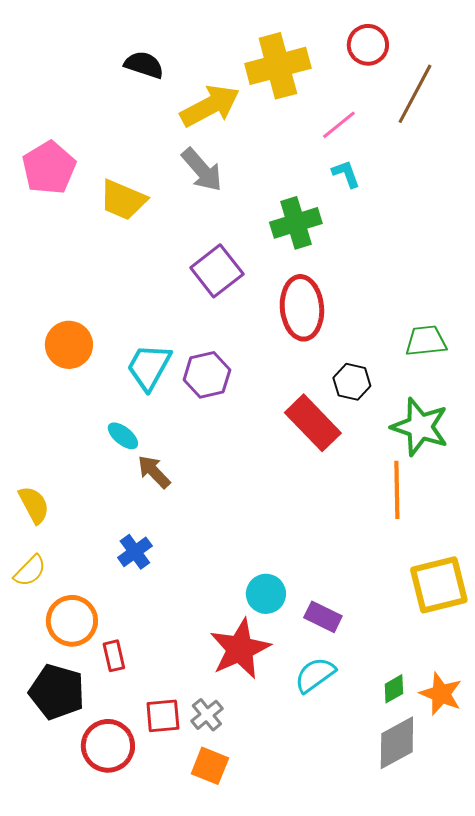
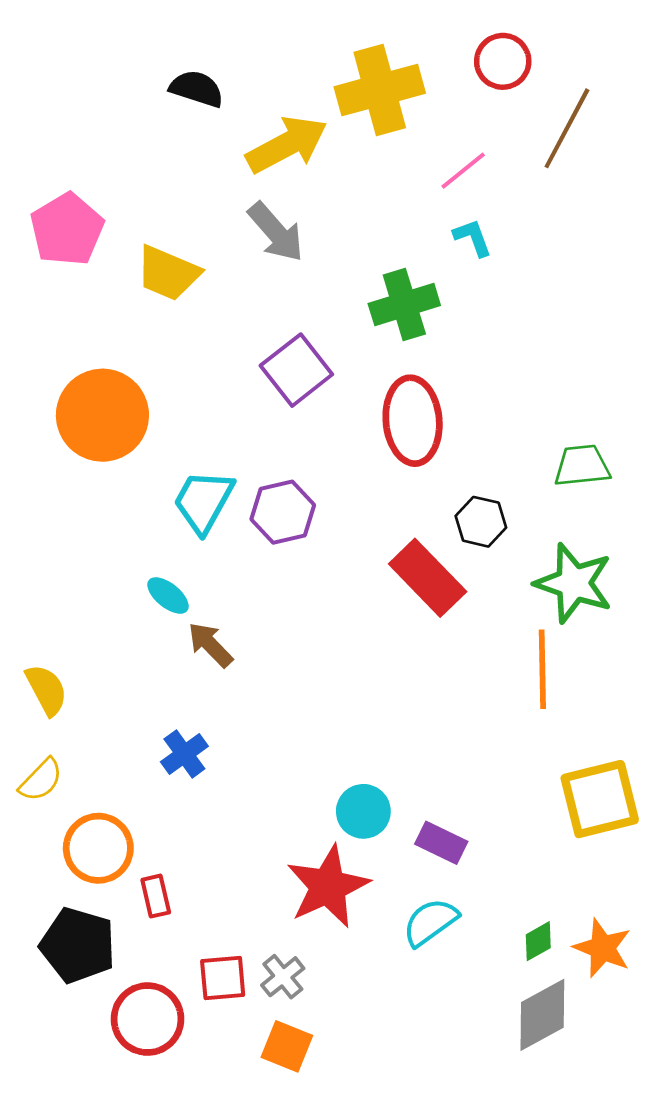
orange circle: (69, 345) -> (102, 415), moved, size x1.4

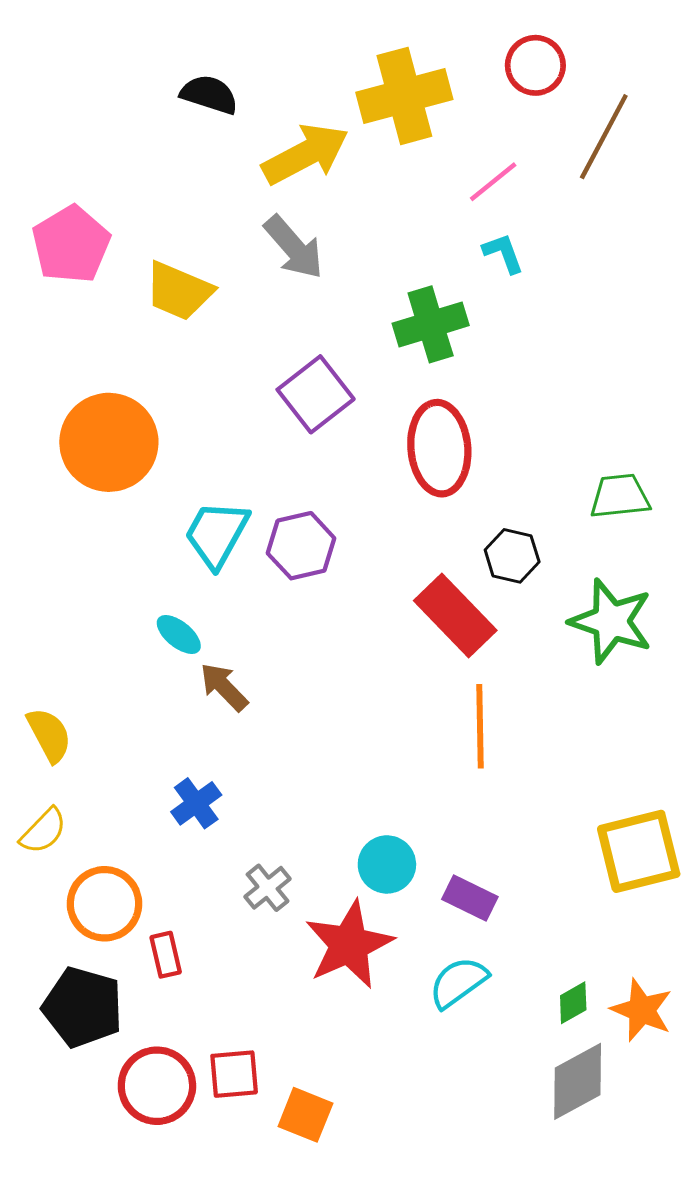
orange line: (542, 669) -> (480, 726), moved
gray cross: (283, 977) -> (268, 888), moved
red square: (223, 978) -> (234, 1074), moved

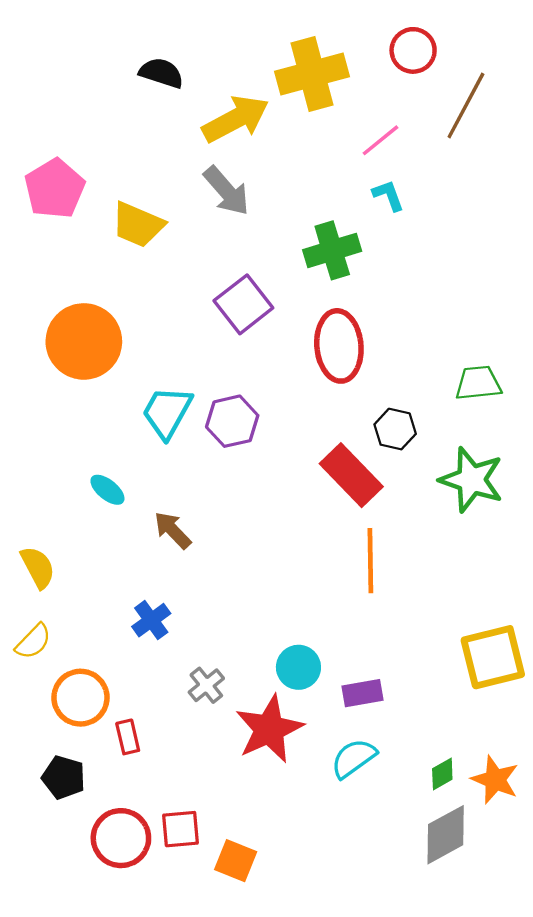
cyan ellipse: (179, 634) -> (107, 490), moved
purple rectangle: (470, 898) -> (363, 693), turned -36
black pentagon: (83, 1007) -> (64, 777), size x0.7

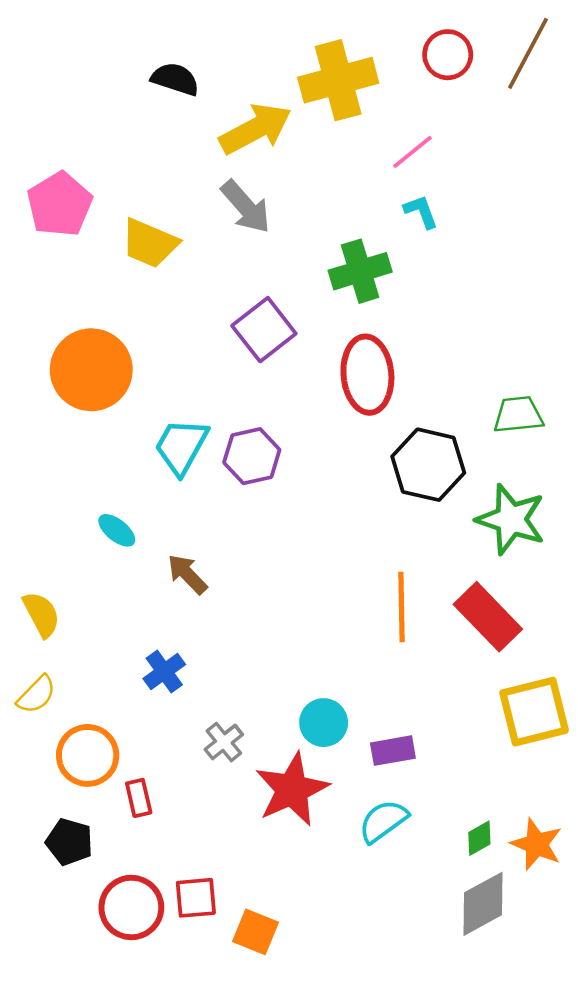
brown line: (466, 105) -> (528, 53), moved
black hexagon: (395, 429) -> (428, 465), size x1.6
red rectangle: (351, 475) -> (488, 617), moved

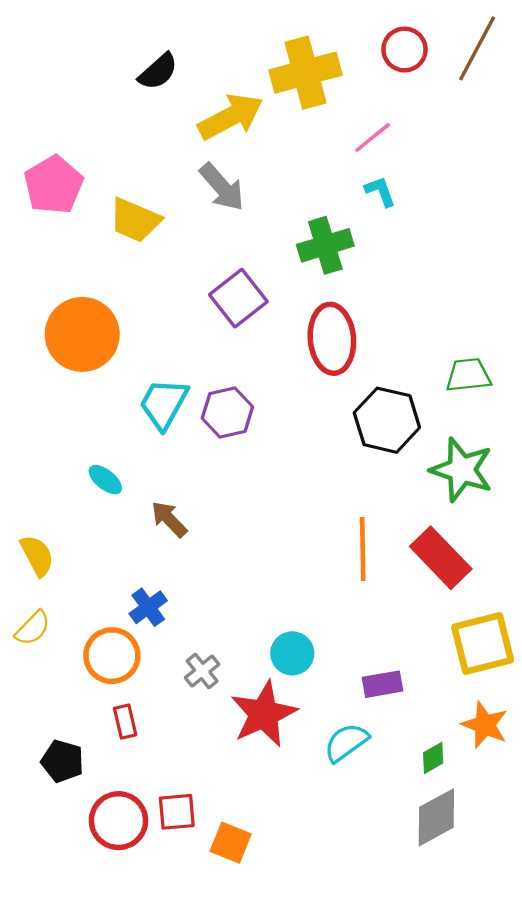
black semicircle: (175, 79) -> (158, 72), turned 120
purple rectangle: (393, 751) -> (382, 684), moved
orange circle: (88, 755) -> (112, 656), moved
orange star: (537, 844) -> (485, 725), moved

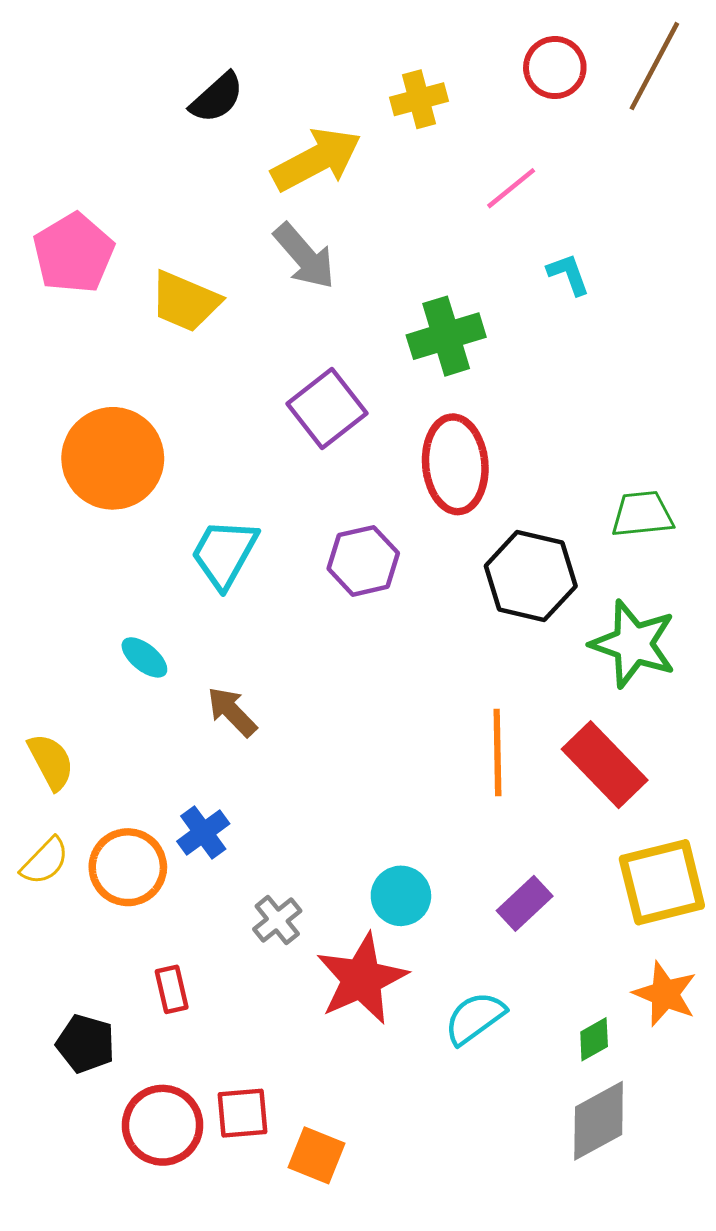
yellow cross: (305, 73) -> (419, 99), size x0.6
cyan L-shape: (380, 191) -> (568, 274), moved
purple hexagon: (227, 413) -> (363, 561), moved
orange circle: (112, 656) -> (128, 867), moved
purple rectangle: (382, 684) -> (525, 903), moved, turned -33

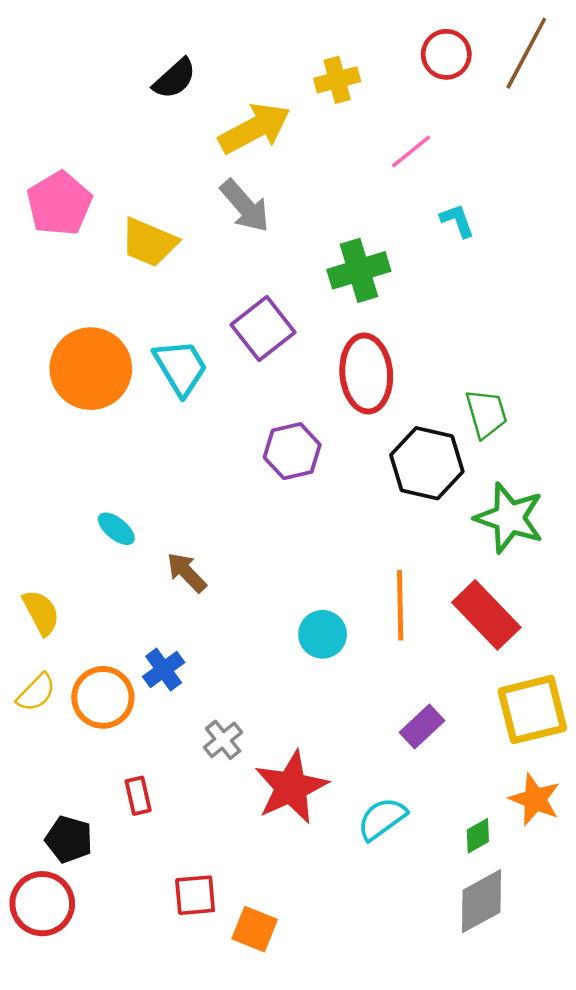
green trapezoid: (642, 514) -> (486, 413), moved, turned 80
cyan trapezoid: (224, 553) -> (181, 367), moved, turned 120
cyan circle: (401, 896) -> (323, 634), moved
red circle: (163, 1125) -> (42, 904), moved

